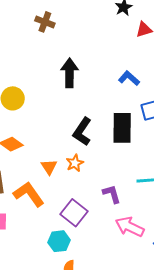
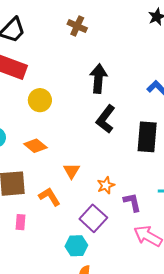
black L-shape: (82, 132) -> (106, 119), moved
orange star: (75, 163) -> (106, 185), moved
orange L-shape: (29, 194) -> (50, 197), size x0.7

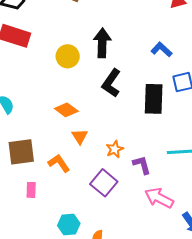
yellow circle: (40, 100) -> (68, 56), moved
orange diamond: (35, 146) -> (66, 110), moved
cyan hexagon: (76, 246) -> (69, 224), moved

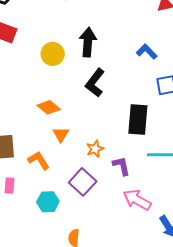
black rectangle: (154, 99) -> (138, 120), moved
cyan hexagon: (69, 224) -> (48, 202), moved

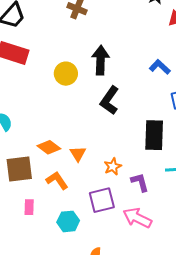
orange diamond: (49, 107) -> (49, 147), moved
purple square: (83, 182) -> (102, 200), turned 36
pink arrow: (137, 200) -> (137, 218), moved

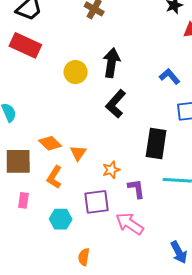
orange L-shape: (57, 180) -> (54, 177), turned -120

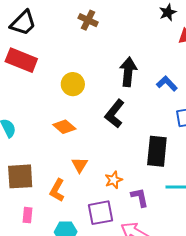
black arrow: (111, 63) -> (128, 72), moved
orange diamond: (50, 143) -> (64, 127), moved

